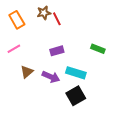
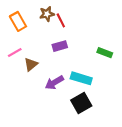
purple rectangle: (57, 51) -> (60, 46), moved
brown triangle: (27, 72) -> (31, 64), moved
purple arrow: (51, 77) -> (54, 83), turned 126

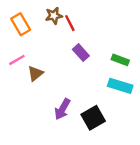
purple rectangle: (60, 46) -> (81, 53), moved, turned 64
cyan rectangle: (81, 78) -> (120, 86), moved
purple arrow: (54, 83) -> (62, 109), moved, turned -30

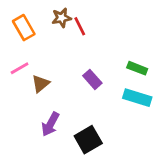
purple rectangle: (81, 53) -> (92, 79), moved
purple arrow: (62, 109) -> (50, 124), moved
black square: (93, 118) -> (88, 140), moved

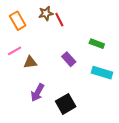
green rectangle: (137, 68) -> (97, 44), moved
brown triangle: (41, 84) -> (30, 62), turned 32

